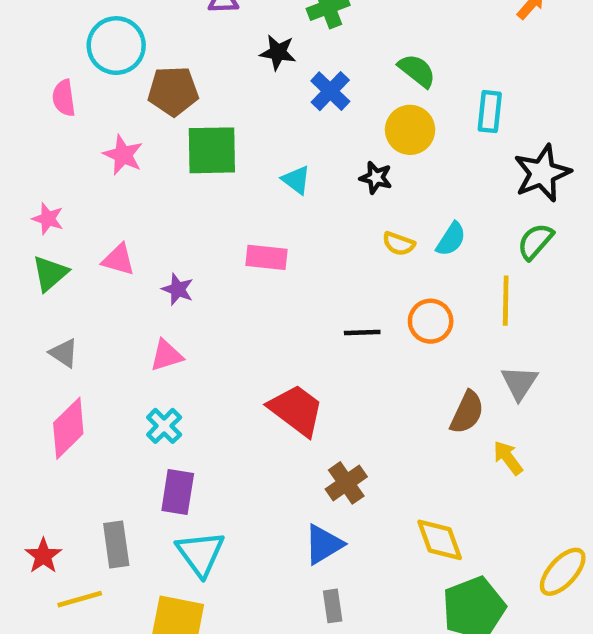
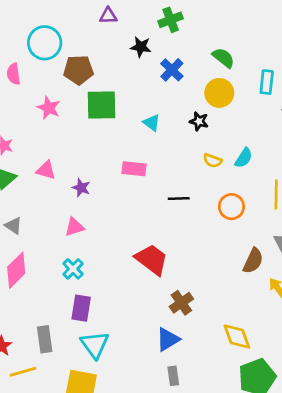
black line: (362, 333) -> (179, 198), moved

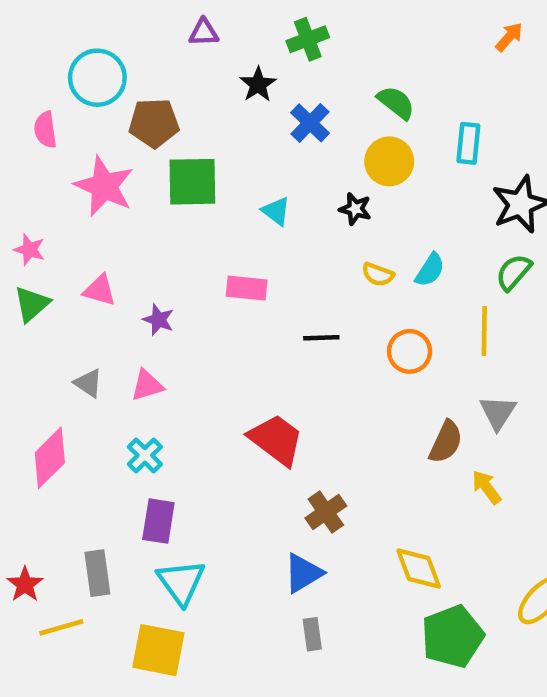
black star: (141, 47) -> (258, 84), turned 30
pink star: (49, 108) -> (104, 186), size x1.5
gray triangle: (13, 226) -> (88, 383), moved

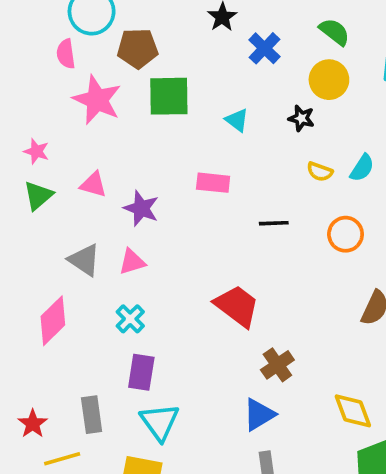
pink semicircle: (45, 130) -> (66, 54), moved
purple star: (158, 320) -> (141, 208), size x1.4
gray triangle: (88, 383) -> (84, 260), size x1.4

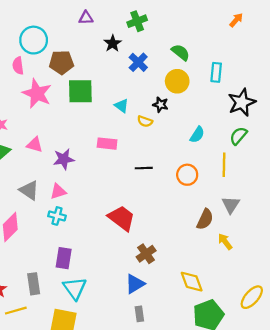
yellow semicircle: (320, 172) -> (145, 121), moved
purple star: (141, 208) -> (64, 159), turned -30
cyan cross: (130, 319) -> (57, 216), moved, turned -30

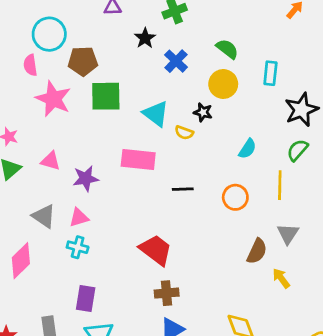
cyan triangle: (122, 106) -> (156, 114), size x1.5
pink rectangle: (107, 144) -> (138, 160), size x1.4
brown cross: (146, 254) -> (167, 293), moved, turned 30

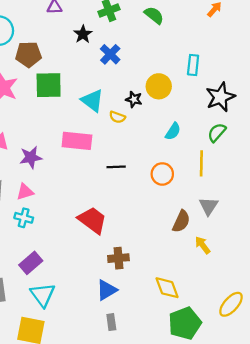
green semicircle: (227, 49) -> (154, 15), moved
yellow circle: (223, 84) -> (159, 86), moved
brown cross: (167, 293) -> (118, 258), moved
purple rectangle: (86, 298) -> (31, 263), turned 40

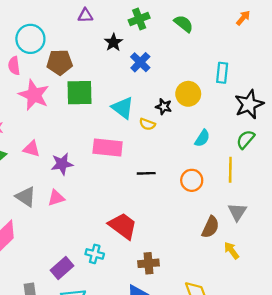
cyan cross: (24, 218) -> (95, 254), moved

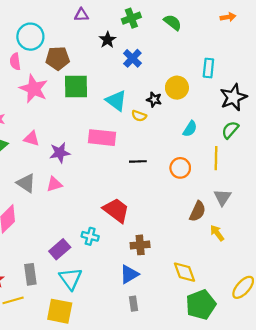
orange arrow: (243, 18) -> (228, 17), turned 40

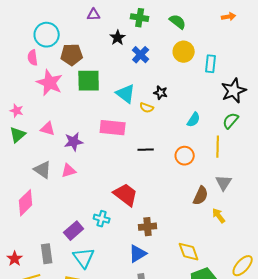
green cross: (131, 18) -> (140, 18), turned 30
yellow circle: (177, 88) -> (184, 52), moved

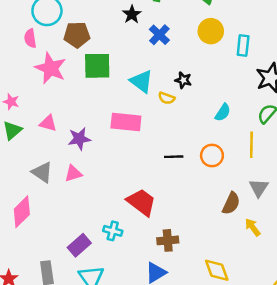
black line: (146, 150) -> (174, 157), moved

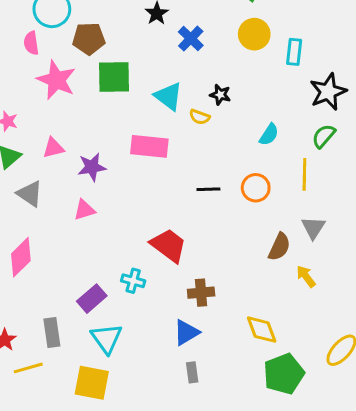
pink triangle: (48, 123) -> (53, 148), turned -30
gray triangle: (42, 172) -> (30, 194), moved

